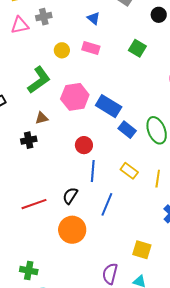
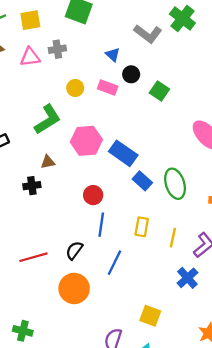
black circle: (159, 15) -> (131, 74), moved
yellow rectangle: (129, 171) -> (142, 227), turned 60

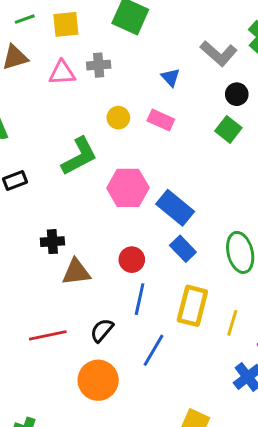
black circle: (131, 74) -> (237, 94), moved
brown triangle: (48, 162) -> (76, 272), moved, size x1.5
blue rectangle: (142, 181) -> (183, 249), moved
yellow rectangle: (142, 227) -> (192, 306), size x1.5

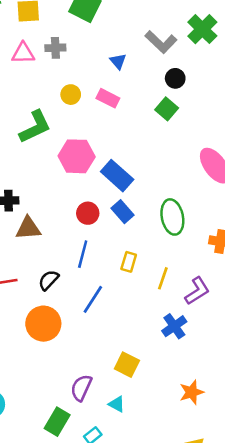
red circle: (132, 260) -> (88, 213), moved
yellow rectangle: (192, 306) -> (129, 262), size x0.6

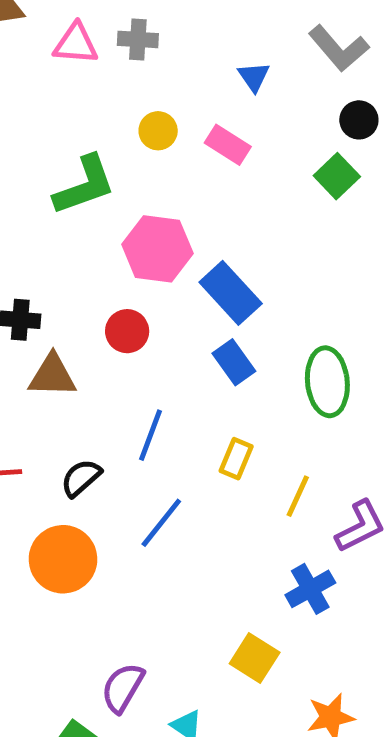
red circle: (88, 213) -> (127, 331), moved
yellow square: (127, 365) -> (255, 658), moved

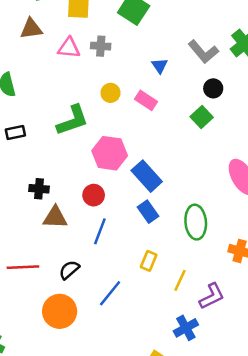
blue line: (151, 435) -> (100, 231), moved

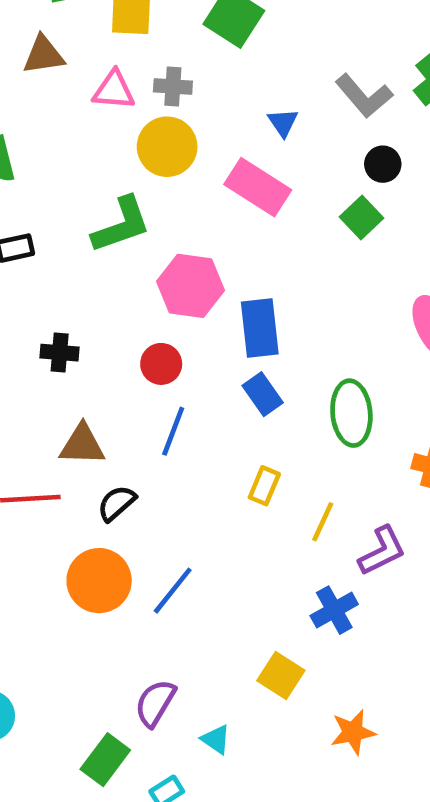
yellow circle: (110, 93) -> (167, 147), moved, size x1.6
pink rectangle: (146, 100) -> (258, 187), size x1.5
blue rectangle: (147, 176) -> (260, 328), turned 36
brown triangle: (55, 217) -> (82, 445), moved
blue line: (110, 293) -> (173, 591), moved

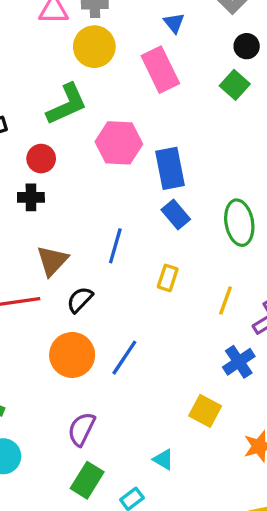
pink rectangle: (258, 187) -> (160, 70), turned 36
red circle: (161, 364) -> (41, 159), moved
brown triangle: (82, 445) -> (52, 261), turned -44
yellow rectangle: (264, 486) -> (168, 278), moved
purple semicircle: (155, 703) -> (81, 429), moved

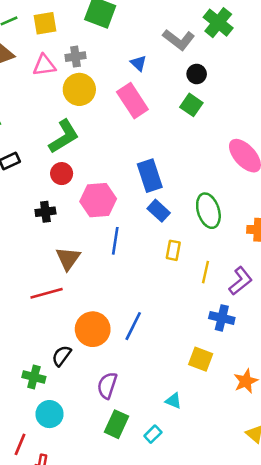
pink hexagon: (119, 143) -> (98, 200), moved
red circle: (41, 159) -> (62, 174), moved
yellow rectangle: (168, 278) -> (173, 250), moved
black semicircle: (80, 300) -> (62, 356), moved
blue cross: (239, 362) -> (222, 318), turned -35

